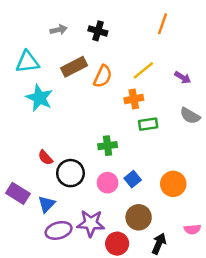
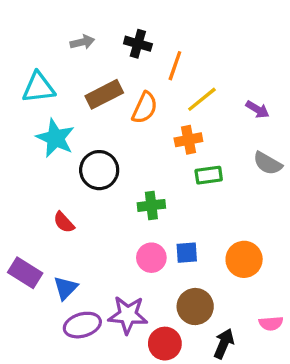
orange line: (162, 24) -> (175, 66), moved
black circle: (70, 173) -> (99, 170), moved
blue square: (133, 179) -> (187, 253), turned 35

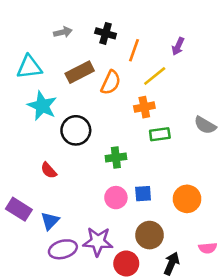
purple arrow: (258, 109) -> (178, 46), moved, turned 84

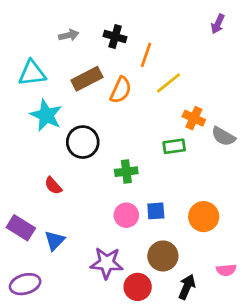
purple arrow: (178, 46) -> (218, 24), moved
orange cross: (144, 107) -> (194, 118), moved, turned 36
purple ellipse: (63, 249) -> (25, 284), moved

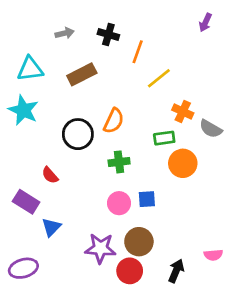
orange semicircle: (121, 90) -> (114, 121), moved
cyan star: (46, 115) -> (23, 110), moved
orange circle: (204, 217) -> (183, 163), moved
purple rectangle: (21, 228) -> (26, 202), moved
brown circle: (163, 256) -> (139, 242), moved

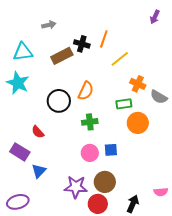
black cross: (108, 34) -> (82, 44), moved

